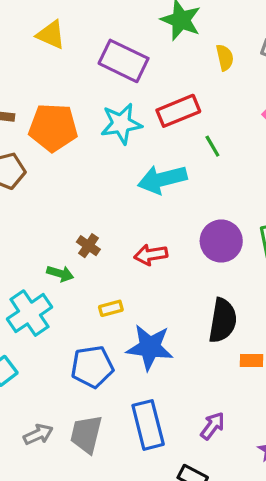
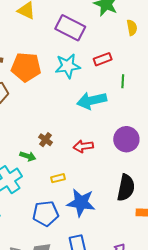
red rectangle: (178, 111) -> (103, 59), size x0.7
green line: (212, 146) -> (123, 81), turned 32

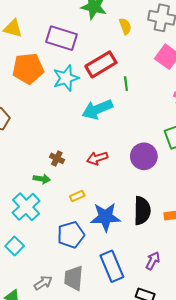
red rectangle: (103, 59) -> (101, 64), size x1.6
orange pentagon: (26, 67) -> (28, 69), moved
purple circle: (126, 139) -> (144, 156), moved
black semicircle: (126, 188) -> (142, 211), moved

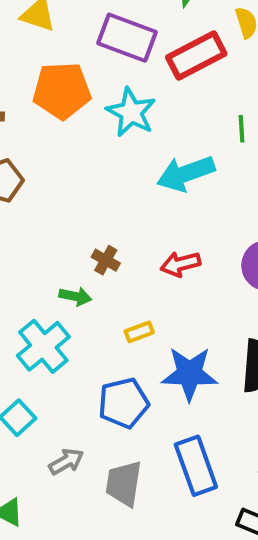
red rectangle: (101, 64) -> (196, 55), moved
cyan star: (66, 78) -> (131, 112), turned -30
gray arrow: (43, 283) -> (66, 462), moved

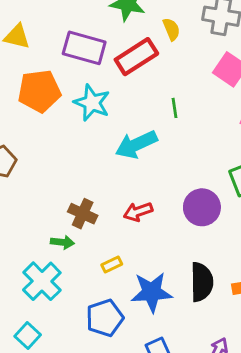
brown cross: (106, 260) -> (83, 214), size x1.4

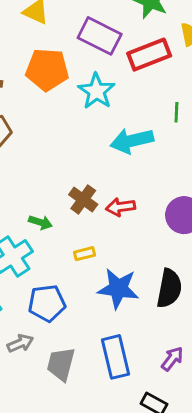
brown cross: (83, 214) -> (83, 200), moved
blue pentagon: (105, 318) -> (47, 303), moved

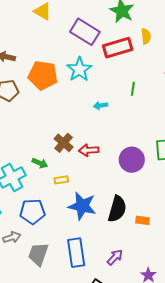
orange pentagon: (47, 70) -> (43, 75), moved
cyan arrow: (132, 141) -> (101, 106), size x0.5
green arrow: (40, 222) -> (40, 163), moved

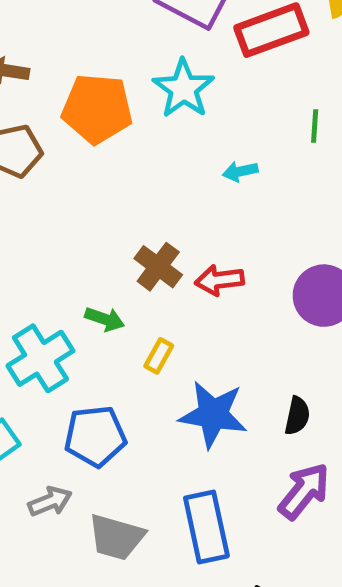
yellow rectangle: (61, 180) -> (159, 356), turned -48
black semicircle: (117, 209) -> (297, 416), size x0.6
gray trapezoid: (38, 254) -> (116, 537), turned -90
purple arrow: (115, 257) -> (304, 491), moved, size x1.4

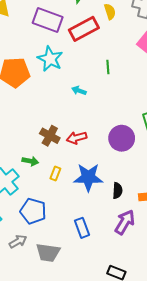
cyan arrow: (240, 171) -> (79, 91), turned 40
blue star: (213, 414) -> (88, 177), moved
blue pentagon: (95, 436) -> (33, 211), turned 30
blue rectangle: (206, 527) -> (82, 228), moved, size x0.7

